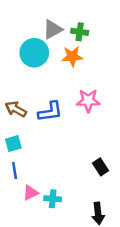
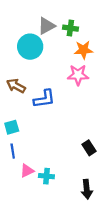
orange star: (72, 56) -> (83, 50), moved
pink star: (88, 101) -> (78, 75), moved
brown arrow: (16, 109) -> (16, 86), moved

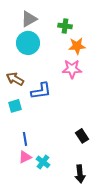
gray triangle: (46, 26) -> (29, 19), moved
cyan square: (12, 127) -> (15, 106), moved
blue line: (13, 151) -> (25, 139), moved
cyan cross: (46, 176) -> (43, 162), turned 32

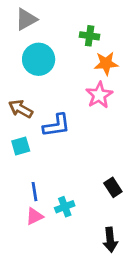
gray triangle: (29, 19) -> (26, 19), moved
pink star: (72, 69) -> (99, 95), turned -30
cyan cross: (43, 162) -> (65, 207), moved, turned 32

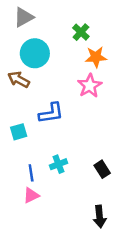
green cross: (90, 36) -> (81, 32), turned 35
brown arrow: (21, 109) -> (19, 79), moved
cyan cross: (65, 207) -> (59, 164), moved

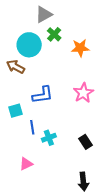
gray triangle: (24, 17) -> (44, 15), moved
green cross: (81, 32) -> (54, 34), moved
pink star: (90, 86) -> (83, 93), moved
blue line: (31, 173) -> (32, 127), moved

